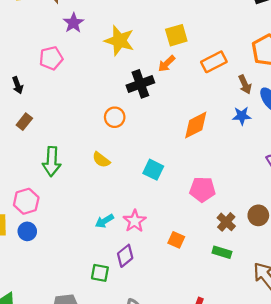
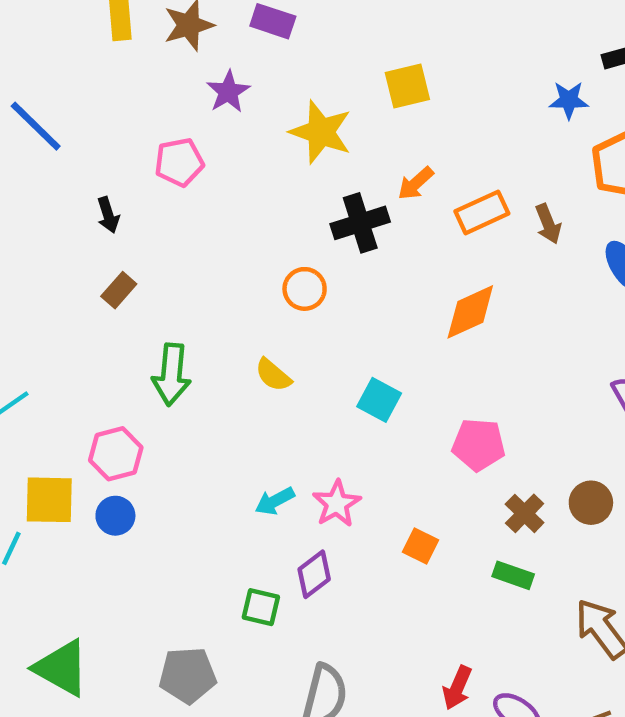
yellow square: (176, 35) -> (407, 86), moved
orange rectangle: (214, 62) -> (482, 212), moved
brown arrow: (245, 84) -> (548, 224), moved
blue star: (242, 116) -> (569, 100), moved

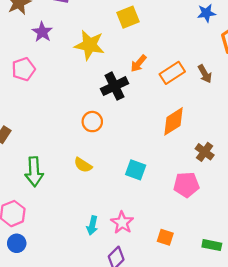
cyan arrow: (275, 501) -> (92, 226), turned -42
brown cross: (525, 513) -> (205, 152), moved

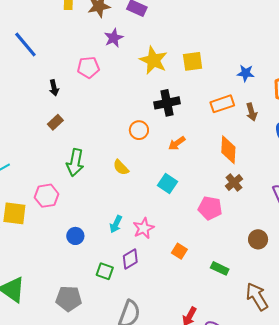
blue star: (206, 13) -> (246, 73), moved
yellow square: (128, 17) -> (193, 61), moved
orange arrow: (139, 63) -> (177, 143), moved
orange diamond: (173, 121) -> (228, 150), moved, turned -68
blue circle: (17, 243) -> (75, 236), moved

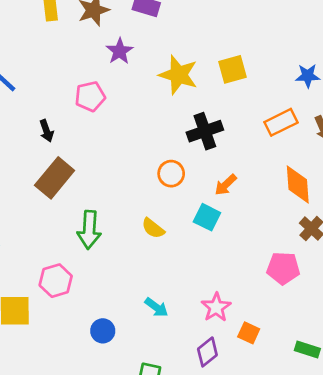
brown rectangle: (55, 122) -> (55, 178), size x1.8
cyan square: (167, 183) -> (207, 217), moved
cyan arrow: (116, 224) -> (156, 307), turned -72
pink star: (144, 228) -> (216, 307), moved
purple diamond: (130, 259) -> (207, 352), moved

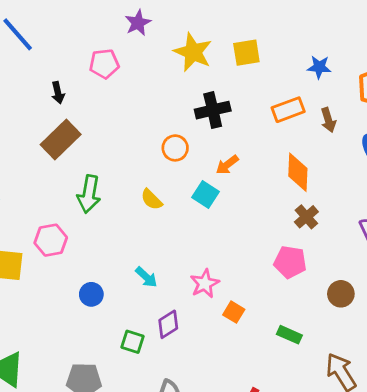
pink pentagon: (283, 268) -> (290, 262), moved
purple diamond: (207, 352) -> (168, 324), moved

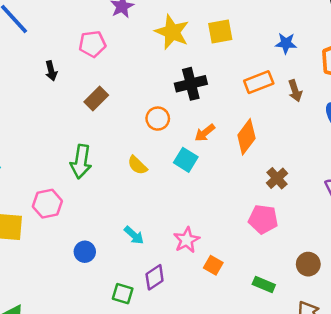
brown rectangle: (61, 140) -> (96, 98), moved, size x0.7
orange diamond: (298, 172) -> (246, 137), moved, turned 36
brown circle: (341, 294) -> (308, 264), moved

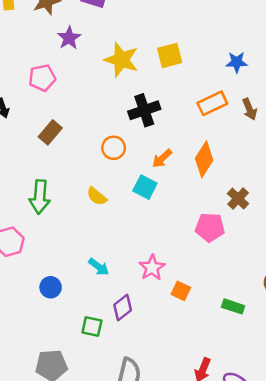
pink pentagon: (263, 219) -> (210, 227), moved

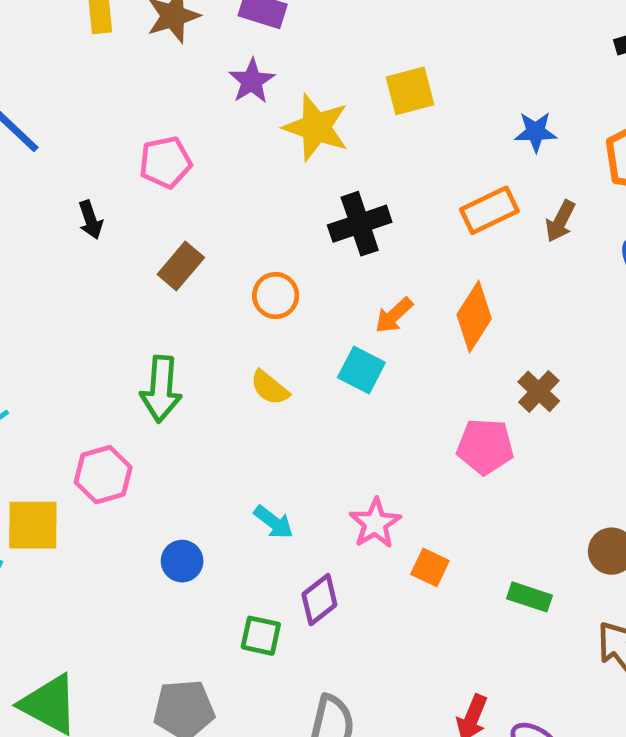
purple star: (69, 38) -> (252, 81), moved
yellow square: (170, 55) -> (410, 91), moved
brown arrow: (250, 109) -> (560, 221), turned 50
orange circle: (114, 148) -> (276, 296), moved

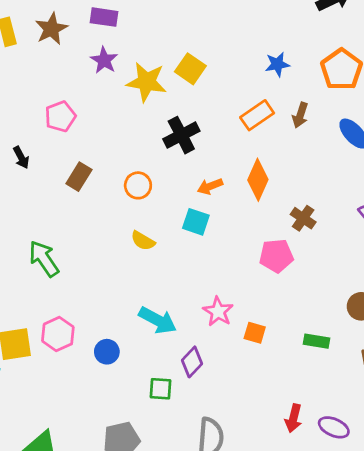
yellow square: (410, 91) -> (190, 69), moved, turned -32
orange arrow: (394, 315) -> (210, 186), turned 30
green arrow: (161, 389) -> (44, 259), moved, turned 150
pink hexagon: (103, 475) -> (58, 334), moved
cyan arrow: (274, 522) -> (158, 320), size x1.5

